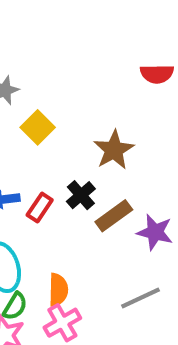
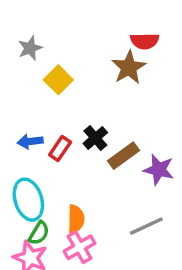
red semicircle: (157, 74) -> (145, 41), moved
brown star: (114, 150) -> (129, 67), moved

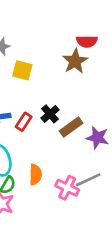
yellow square: (58, 80) -> (22, 70), turned -30
pink cross: (79, 247) -> (67, 188), moved, turned -35

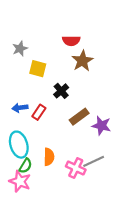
red semicircle: (87, 41) -> (71, 41), moved
black cross: (50, 114) -> (61, 91), moved

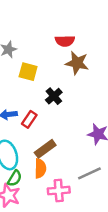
brown star: (82, 61) -> (77, 63), turned -30
brown rectangle: (79, 117) -> (45, 149), moved
pink cross: (76, 168) -> (59, 191), moved, turned -30

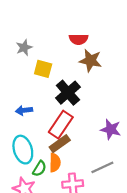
black cross: (54, 96) -> (68, 93), size x1.5
red rectangle: (29, 119) -> (61, 125), moved, size x1.6
green semicircle: (15, 178) -> (39, 169), moved

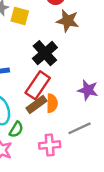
yellow square: (43, 69) -> (20, 16), moved
orange semicircle: (55, 163) -> (52, 103), moved

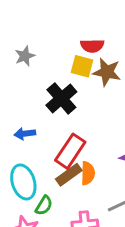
yellow square: (20, 16) -> (82, 66), moved
black cross: (45, 53) -> (61, 98), moved

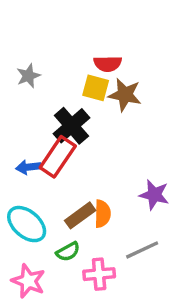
red rectangle: (70, 151) -> (58, 157), moved
cyan ellipse: (23, 182) -> (27, 224), turned -32
green semicircle: (44, 205) -> (68, 252), moved, turned 30

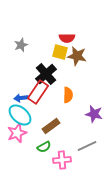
orange semicircle: (102, 214) -> (68, 95), moved
cyan ellipse: (27, 224) -> (20, 115), moved
pink star: (28, 281) -> (17, 133), moved, turned 30

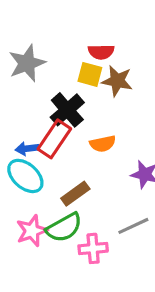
gray star: (21, 45) -> (27, 63), size x1.6
orange semicircle: (68, 95) -> (103, 144), turned 77
pink star: (17, 133) -> (32, 231), moved
green semicircle: (44, 147) -> (64, 228), size x1.6

